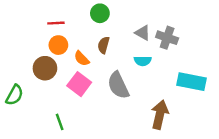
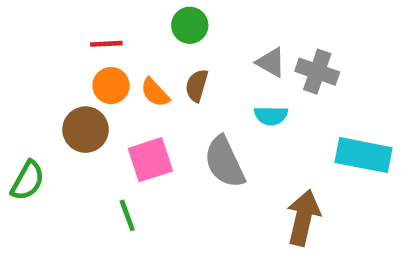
orange semicircle: (82, 58) -> (155, 92), moved
pink square: (79, 84) -> (150, 160), turned 35
green line: (60, 122) -> (127, 215), moved

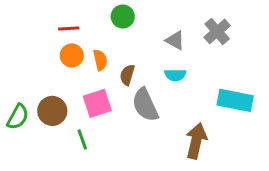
gray cross: (317, 72) -> (217, 31), moved, turned 30
brown semicircle: (197, 86) -> (127, 75), moved
orange semicircle: (155, 92) -> (100, 60), turned -150
brown circle: (86, 130) -> (52, 111), moved

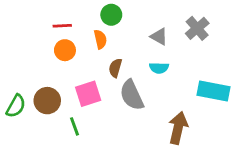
orange semicircle: (100, 60) -> (100, 39), moved

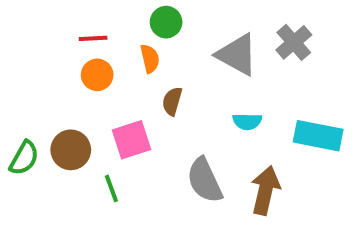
gray triangle: (159, 37) -> (237, 55), size x1.6
cyan semicircle: (159, 68) -> (247, 121), moved
gray semicircle: (132, 95) -> (205, 180), moved

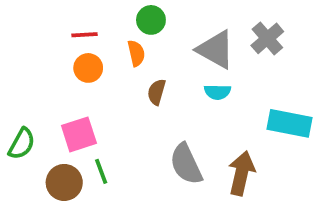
cyan semicircle: (247, 121) -> (217, 92), moved
pink square: (132, 140) -> (79, 134), moved
brown circle: (71, 150) -> (64, 182), moved

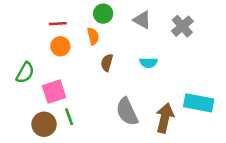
gray triangle: (216, 50) -> (142, 20), moved, size x0.7
cyan rectangle: (289, 123) -> (199, 103), moved
green semicircle: (22, 144) -> (25, 73), moved

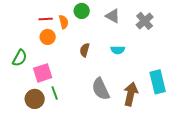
orange semicircle: (93, 36) -> (64, 22), moved
cyan rectangle: (199, 103) -> (158, 82), turned 65

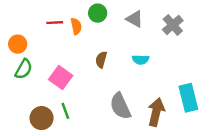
orange circle: (48, 37) -> (18, 44), moved
pink square: (43, 73) -> (61, 77), moved, turned -36

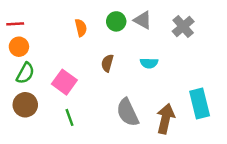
green circle: (98, 13) -> (116, 21), moved
red line: (55, 23) -> (15, 24), moved
brown circle: (42, 118) -> (25, 105), moved

